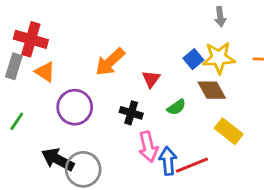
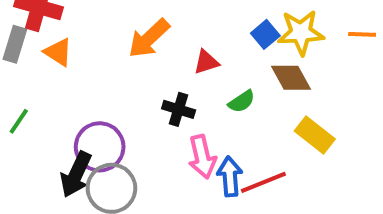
red triangle: (151, 79) -> (206, 62), turned 36
purple circle: (75, 107) -> (100, 147), moved
black arrow: (58, 159) -> (76, 174), turned -92

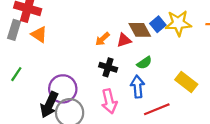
orange arrow: (149, 38) -> (102, 39), moved, size x0.6
brown diamond: (291, 78) -> (140, 30), moved
pink arrow: (202, 157) -> (109, 101), moved
blue arrow: (230, 176) -> (138, 87), moved

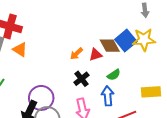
blue square: (158, 24) -> (126, 41), size x1.5
black cross: (108, 67) -> (81, 79), turned 35
yellow rectangle: (186, 82) -> (151, 92), turned -42

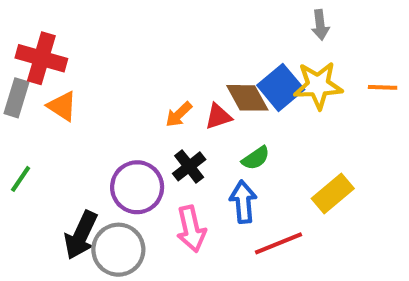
yellow rectangle: (151, 92) -> (333, 193), turned -36
purple circle: (41, 98) -> (137, 187), moved

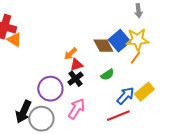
orange line: (383, 87) -> (135, 58), moved, turned -56
orange triangle: (62, 106) -> (14, 40), moved
red triangle: (218, 117) -> (76, 65), moved
blue arrow: (243, 202) -> (125, 96), moved, turned 48
pink arrow: (191, 229) -> (76, 109), turned -135

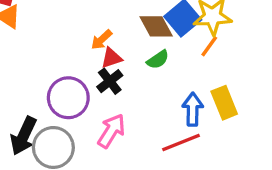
green semicircle: (107, 75) -> (158, 60), moved
yellow rectangle: (144, 92) -> (224, 103), turned -72
blue arrow: (125, 96) -> (193, 109), turned -42

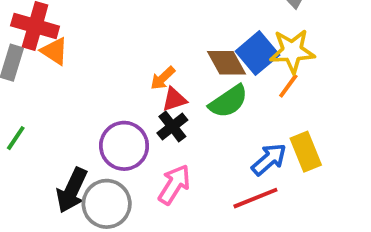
green semicircle: (158, 60) -> (228, 101), size x1.5
blue arrow: (193, 109) -> (269, 159), turned 48

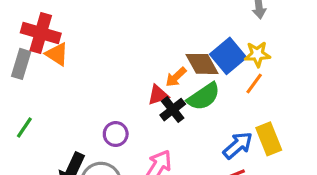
yellow star: (292, 51) -> (257, 54), size x0.7
orange arrow: (163, 78) -> (176, 77), moved
black cross: (172, 126) -> (173, 110), moved
purple circle: (124, 146) -> (116, 134), size x0.6

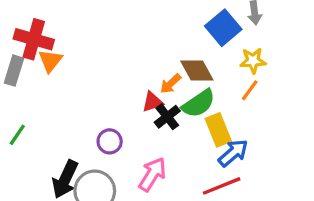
orange triangle: (57, 54) -> (50, 61), turned 35
blue square: (228, 56) -> (223, 28), moved
yellow rectangle: (269, 139) -> (218, 130), moved

